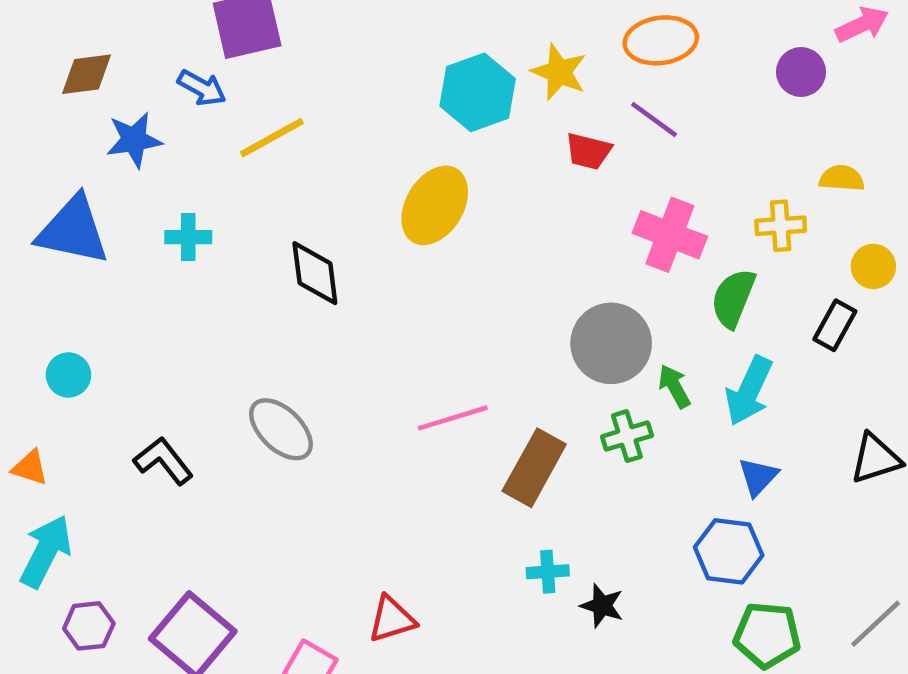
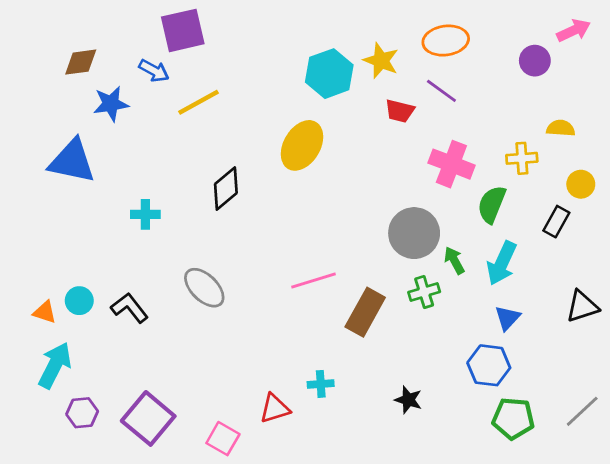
cyan cross: (188, 237) -> (145, 214), moved
black diamond: (315, 273) -> (226, 189), turned 57
cyan circle: (68, 375) -> (79, 301), moved
cyan cross: (548, 572) -> (321, 384), moved

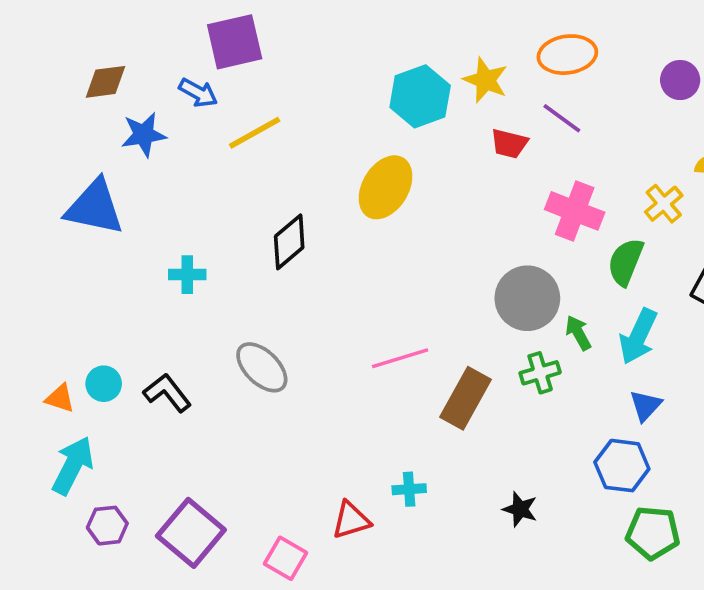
yellow cross: (522, 158) -> (664, 204), turned -36

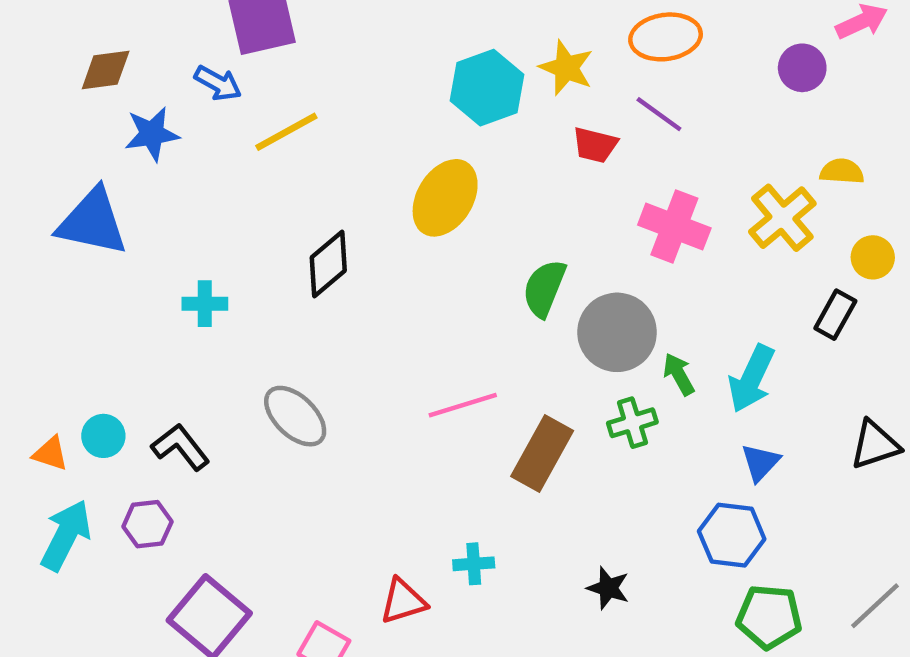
yellow cross: (664, 204) -> (782, 218), size x1.4
green semicircle: (626, 262) -> (544, 288), moved
purple hexagon: (107, 526) -> (147, 524), moved

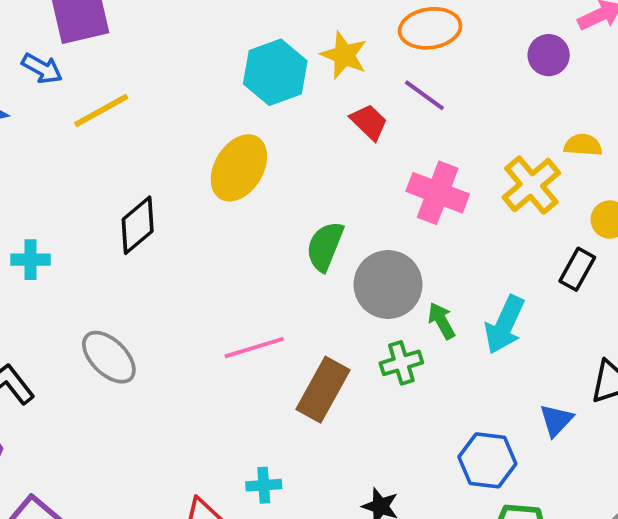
red trapezoid: (595, 145) -> (369, 122), turned -150
blue triangle: (760, 462) -> (556, 420), moved

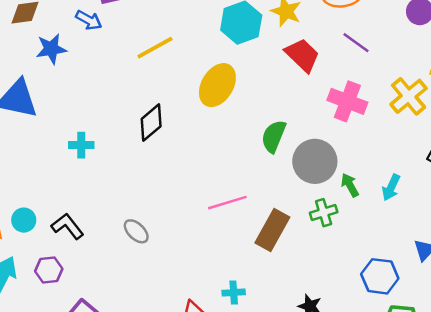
purple line: (424, 95) -> (356, 43), moved
yellow line: (101, 111) -> (155, 48), moved
red trapezoid: (369, 122) -> (302, 55), size x1.4
cyan arrow: (505, 325) -> (391, 188), size x0.7
gray ellipse: (109, 357) -> (136, 231), moved, size x0.7

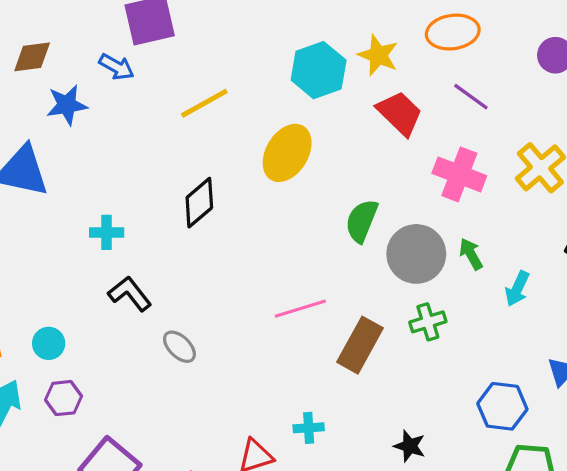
green arrow: (350, 185) -> (471, 254), moved
cyan circle: (24, 220) -> (49, 343), moved
black L-shape: (67, 226) -> (130, 294), moved

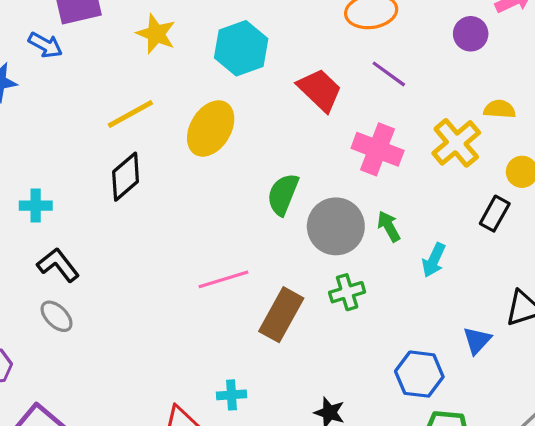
yellow star: (378, 55) -> (156, 34), moved
yellow line: (204, 103) -> (130, 114), moved
gray ellipse: (179, 347) -> (57, 316), moved

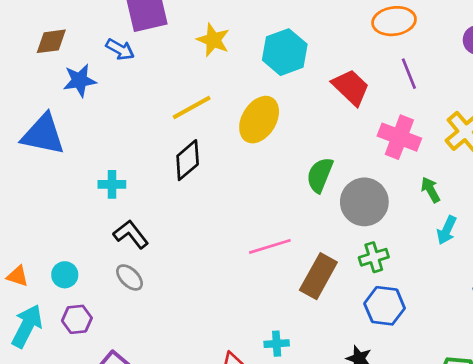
purple line: (389, 74) -> (409, 74), turned 32
green arrow: (389, 226) -> (430, 190), moved
blue hexagon: (419, 374) -> (385, 306), moved

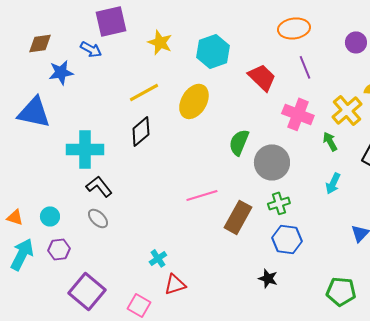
cyan cross: (112, 184) -> (85, 149), size x1.8
green arrow: (430, 190) -> (330, 141), moved
cyan cross: (277, 344) -> (158, 258), moved, turned -30

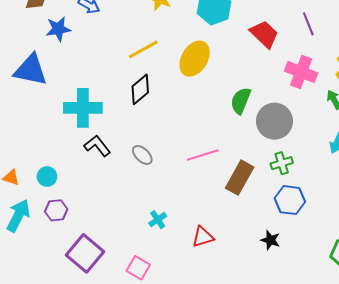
gray ellipse: (98, 218) -> (142, 155), moved
red triangle: (175, 284) -> (203, 237), moved

